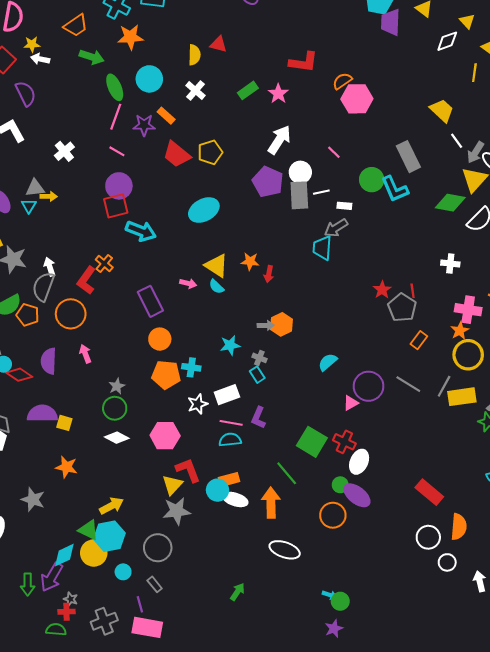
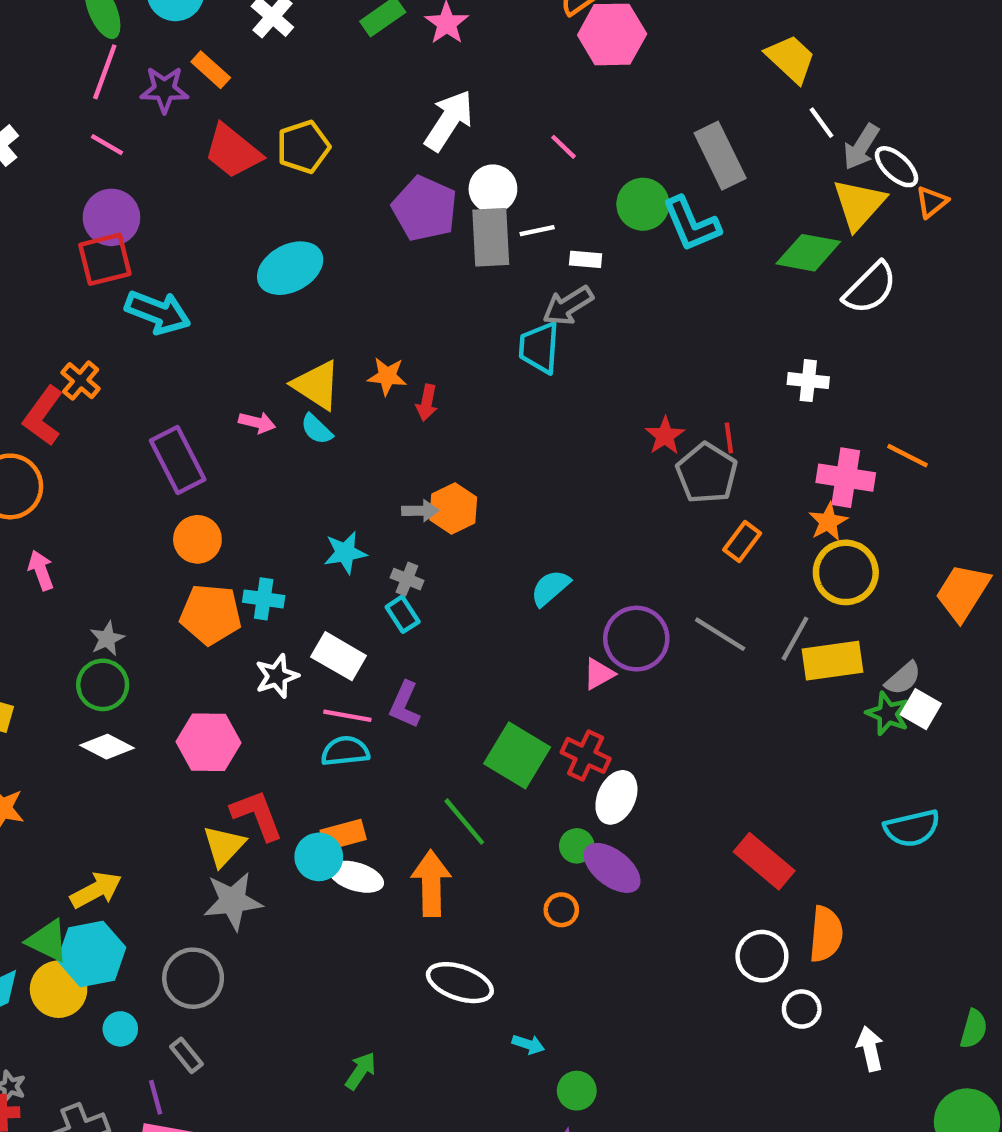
white rectangle: (227, 395) -> (339, 656), turned 50
orange circle: (333, 515) -> (561, 910), size x0.6
cyan arrow: (330, 595) -> (528, 1044), moved

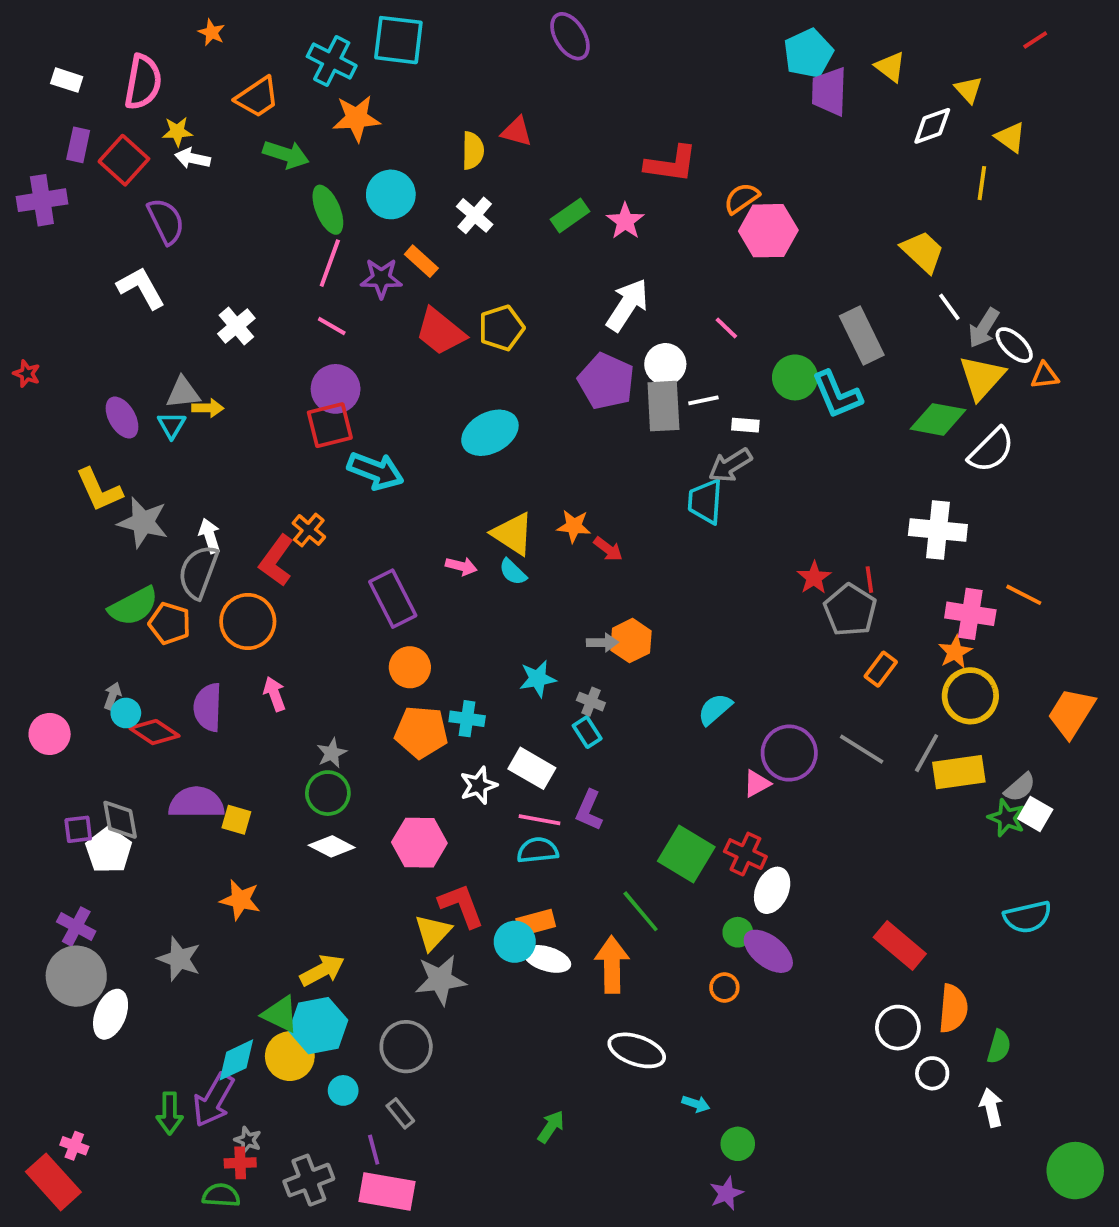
orange triangle: (932, 202) -> (1045, 376), turned 32
white cross: (808, 381) -> (938, 530), size x1.6
red arrow: (427, 403) -> (608, 549), turned -64
green semicircle: (974, 1029) -> (999, 1047), moved

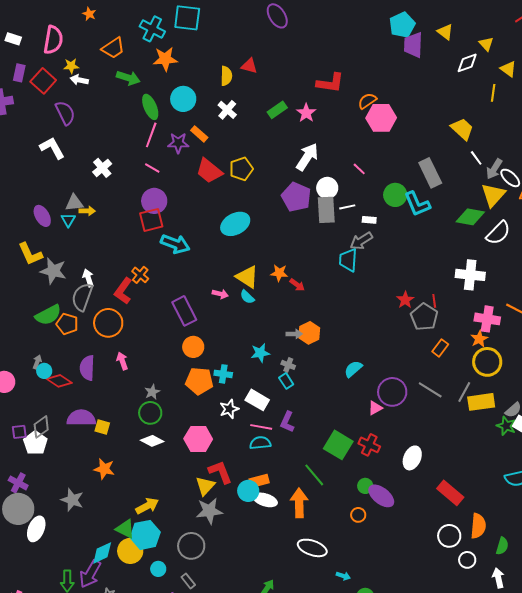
gray diamond: (120, 820) -> (41, 427), turned 65
white ellipse: (772, 890) -> (412, 458), moved

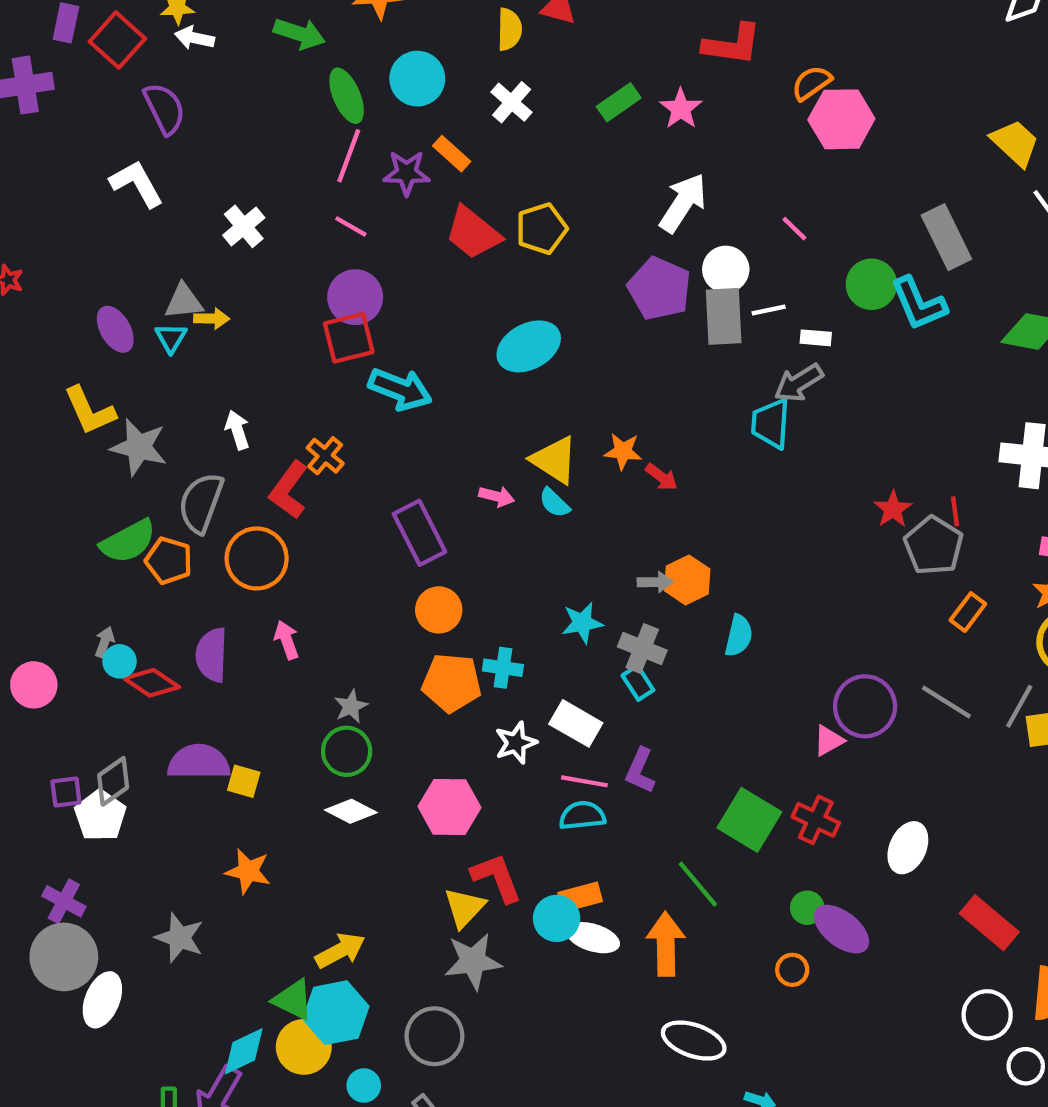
white arrow: (88, 278) -> (237, 430), moved
gray cross: (288, 365) -> (642, 648), size x1.5
cyan semicircle: (353, 369) -> (739, 636), moved, turned 144

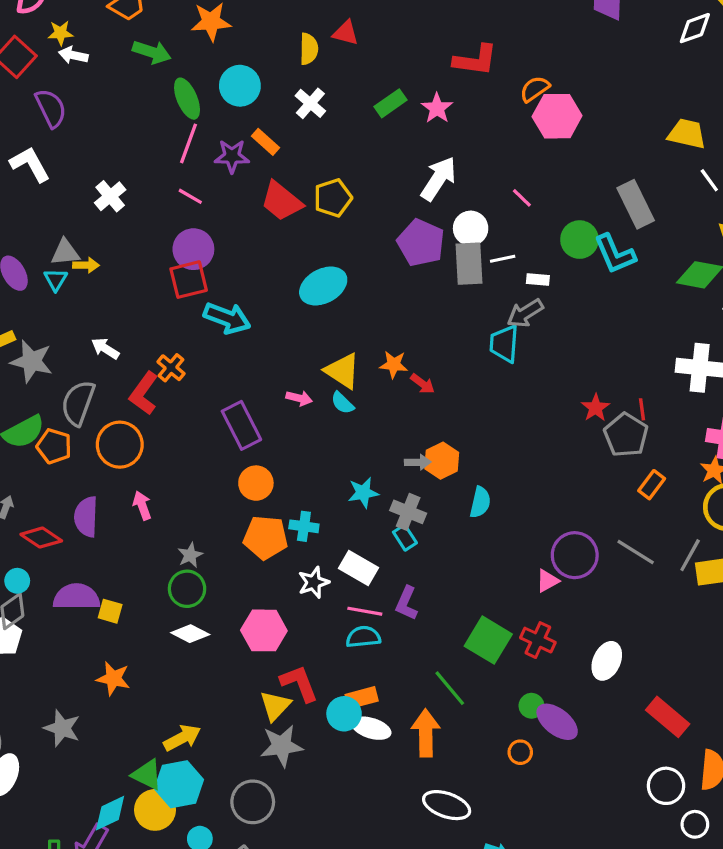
yellow trapezoid: (1015, 143) -> (687, 134), turned -30
white arrow: (237, 430) -> (105, 348), turned -40
cyan circle: (120, 661) -> (17, 581), moved

